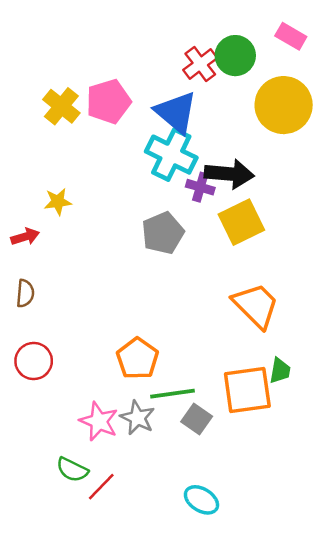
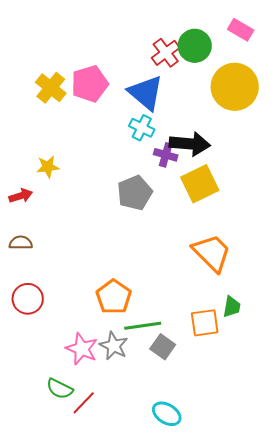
cyan cross: (171, 155) -> (142, 128), size x0.6
brown semicircle: (25, 293) -> (21, 243), turned -95
orange square: (247, 390) -> (205, 323), size x0.7

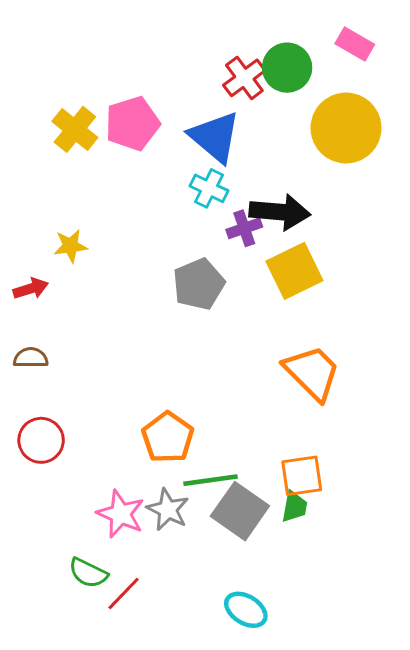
purple cross: (166, 155) -> (244, 228), turned -35
green trapezoid: (232, 307) -> (294, 507), moved
gray square: (163, 347) -> (240, 511), size x1.5

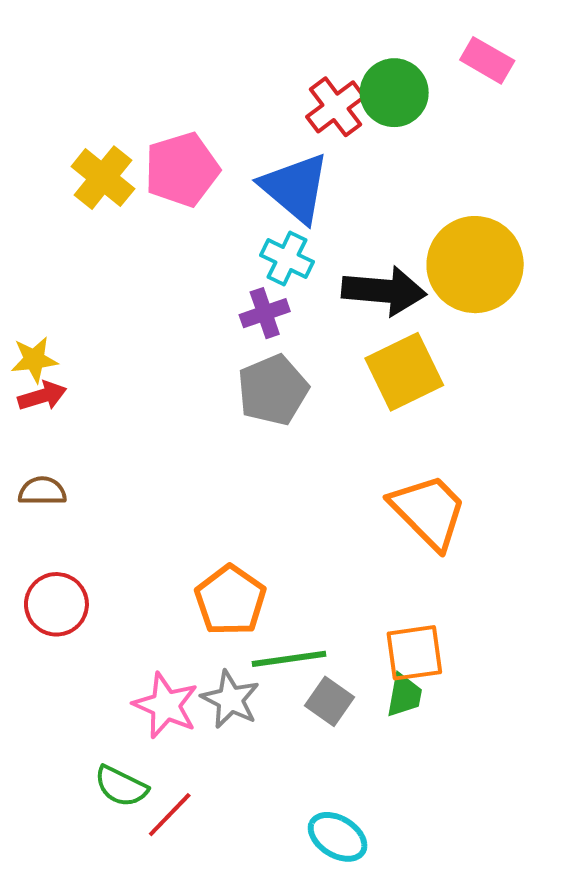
yellow circle: (346, 128) -> (475, 265), moved
purple cross: (244, 228) -> (265, 313), moved
yellow star: (71, 246) -> (34, 360), moved
gray square: (240, 511) -> (329, 701), size x0.6

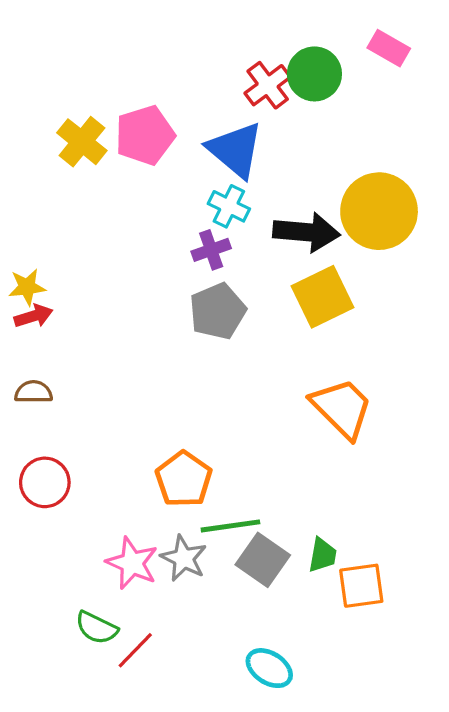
orange square: (414, 653) -> (361, 586), moved
gray square: (329, 701) -> (263, 560), size x1.4

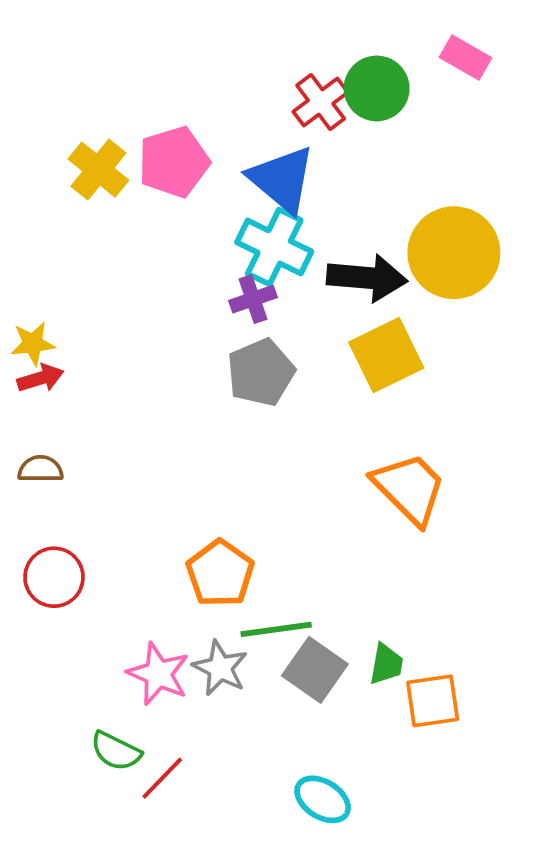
cyan cross: (229, 206) -> (274, 247), size x1.5

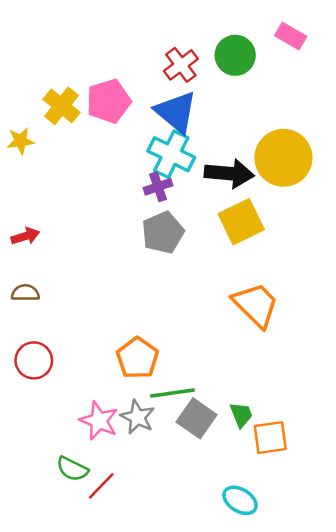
red cross: (321, 102) -> (181, 65), moved
yellow star: (33, 343) -> (21, 141), moved
green trapezoid: (386, 664) -> (241, 415), turned -32
cyan ellipse: (323, 799) -> (240, 500), moved

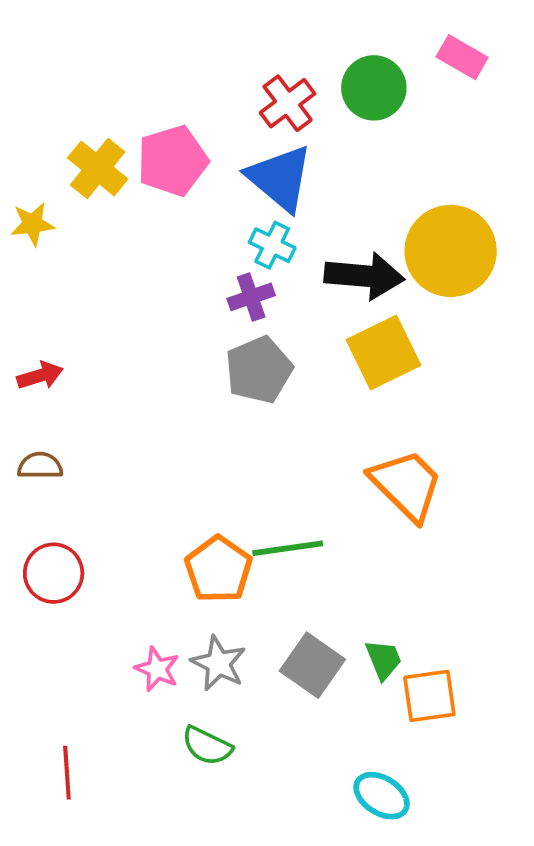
cyan cross: (171, 154) -> (272, 245), size x0.6
green line: (172, 393) -> (288, 548), moved
pink star: (99, 421) -> (157, 669), size x0.7
green semicircle: (72, 469) -> (207, 746), moved
red line: (101, 486) -> (67, 773), moved, turned -48

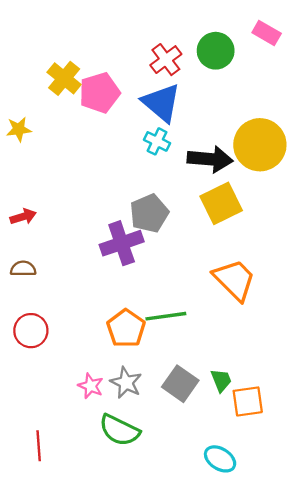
yellow cross: (98, 168) -> (64, 78), moved
purple cross: (251, 297) -> (122, 243), moved, size x1.6
green semicircle: (207, 746) -> (119, 430), size x1.4

